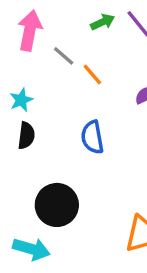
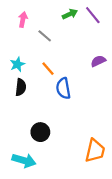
pink arrow: (30, 30) -> (23, 20), size x0.6
orange line: (92, 75) -> (48, 69), moved
black circle: (57, 205) -> (40, 132), size x0.7

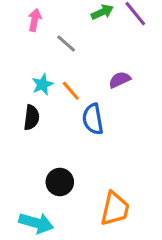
purple semicircle: (98, 61) -> (120, 80), moved
cyan star: (17, 64) -> (42, 84), moved
orange trapezoid: (95, 151) -> (115, 209), moved

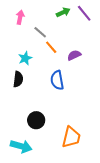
orange line: (71, 91) -> (51, 47), moved

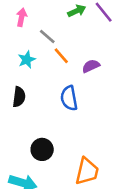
cyan star: (25, 58) -> (27, 60), moved

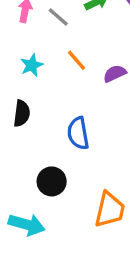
gray line: (47, 37) -> (58, 17), moved
blue semicircle: (69, 98) -> (78, 133), moved

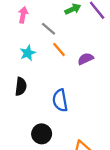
gray line: (58, 17) -> (49, 29), moved

